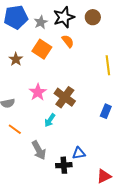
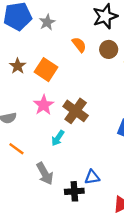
black star: (64, 17) -> (105, 16), moved
brown circle: (93, 17) -> (109, 49), moved
orange square: (42, 49) -> (46, 70), moved

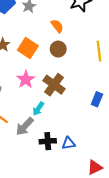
brown circle: (109, 49) -> (58, 49), moved
gray arrow: (45, 174) -> (25, 127), moved, turned 72
black cross: (74, 191) -> (48, 141), moved

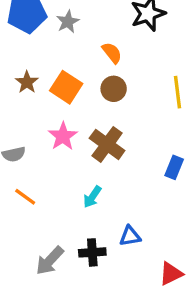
cyan arrow: (38, 109) -> (92, 197), moved
gray arrow: (25, 127) -> (50, 261), moved
black cross: (48, 141) -> (92, 252), moved

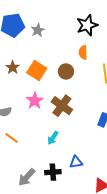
orange semicircle: (112, 53) -> (83, 52), moved, turned -144

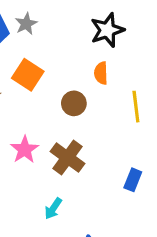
gray star: (38, 30) -> (26, 24), moved
orange square: (37, 70) -> (28, 75), moved

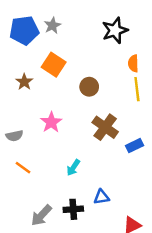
orange semicircle: (101, 73) -> (133, 63), moved
brown cross: (67, 158) -> (105, 127), moved
blue rectangle: (133, 180) -> (135, 146), turned 42

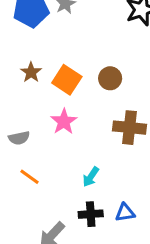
orange square: (54, 65) -> (67, 80), moved
brown cross: (105, 127) -> (130, 128), turned -30
black cross: (73, 209) -> (91, 214), moved

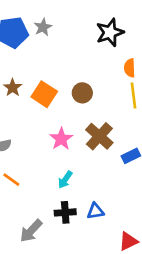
pink star: (64, 122) -> (61, 139), moved
brown cross: (130, 128) -> (99, 136), turned 36

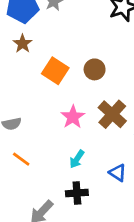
brown star: (13, 88) -> (23, 44), moved
blue triangle: (95, 211) -> (118, 173), moved, turned 42

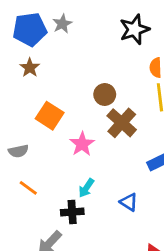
orange square: (55, 71) -> (50, 116), moved
brown cross: (112, 114) -> (122, 123), moved
black cross: (77, 193) -> (72, 212), moved

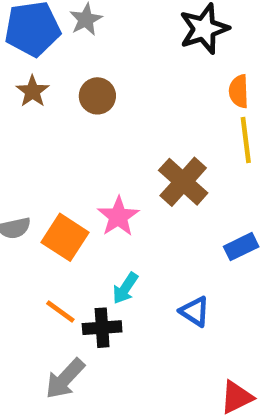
brown circle: (105, 95) -> (97, 96), moved
orange square: (50, 116) -> (65, 237), moved
orange line: (28, 188) -> (60, 311), moved

